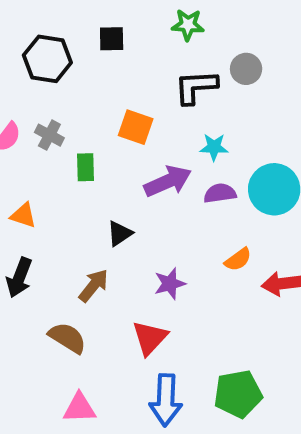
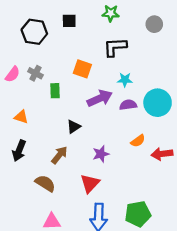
gray circle: (246, 69) -> (154, 24), moved

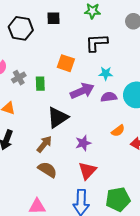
gray cross: (35, 73) -> (19, 78), moved, turned 32
black triangle: (74, 127) -> (58, 117), size x1.6
brown semicircle: (45, 183) -> (47, 170), moved
red triangle: (90, 183) -> (87, 171), moved

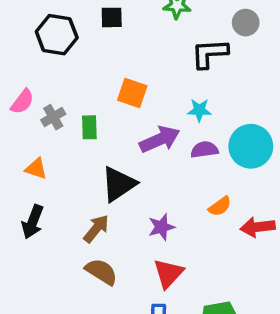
black L-shape: (97, 43) -> (210, 53), moved

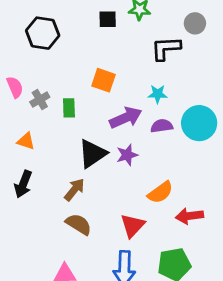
black square: (112, 17) -> (108, 19), moved
pink semicircle: (22, 102) -> (15, 87), turned -60
orange semicircle: (220, 206) -> (160, 192), moved, size x1.4
purple star: (161, 227) -> (127, 155), moved
red arrow: (258, 227) -> (189, 216), moved

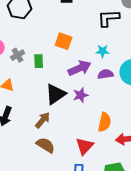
orange semicircle: (160, 192) -> (105, 122), turned -42

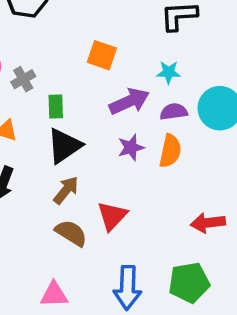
green rectangle: (39, 61) -> (56, 106), moved
black triangle: (56, 94) -> (64, 146), moved
orange semicircle: (105, 122) -> (170, 151), moved
red triangle: (85, 146) -> (112, 216), moved

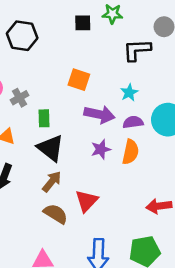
cyan star: (169, 72) -> (129, 93), turned -30
purple arrow: (129, 101) -> (99, 114), turned 36
black triangle: (64, 146) -> (50, 148), turned -48

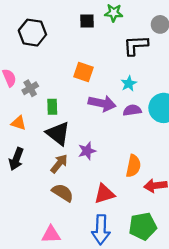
purple star: (101, 149) -> (87, 151), moved
orange semicircle: (130, 152) -> (133, 166), moved
red triangle: (87, 201) -> (104, 194), moved, turned 30

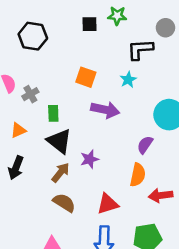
cyan star: (129, 84) -> (128, 80), moved
purple semicircle: (132, 110) -> (145, 145), moved, turned -48
orange triangle: (19, 123) -> (18, 130), turned -42

